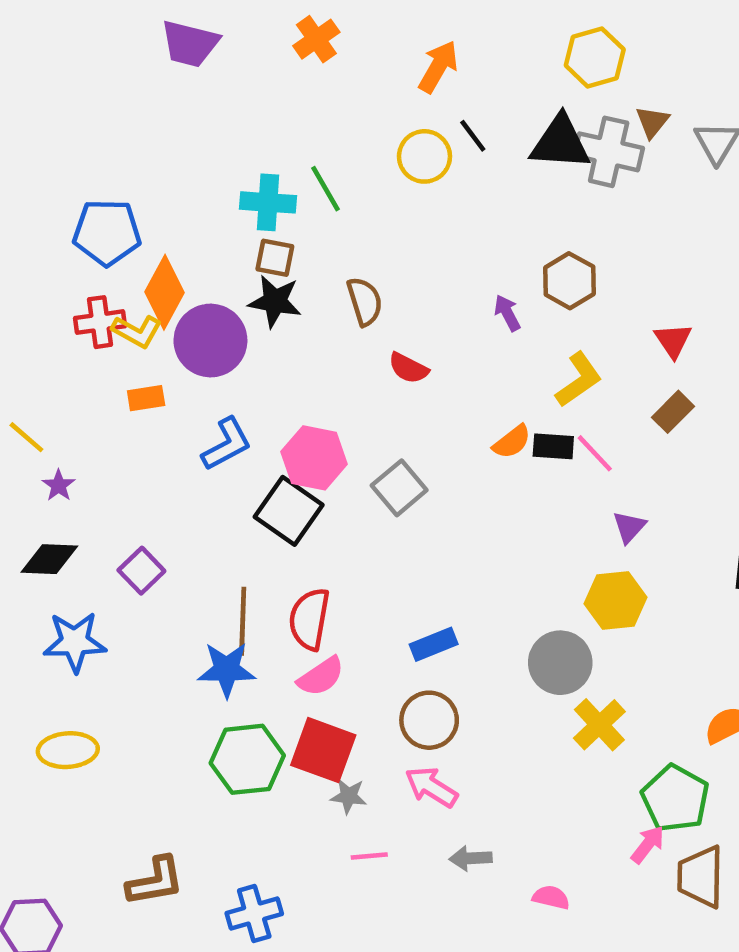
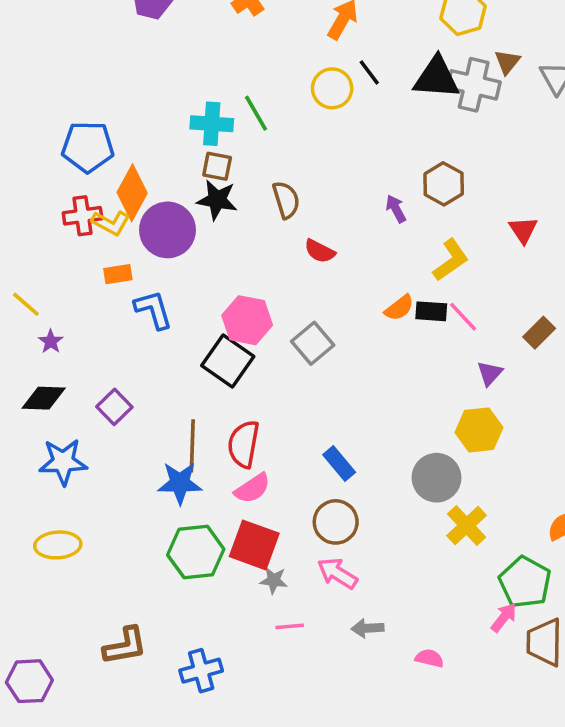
brown rectangle: (673, 412) -> (539, 333), moved
blue L-shape: (227, 444) -> (153, 310), moved, turned -78
blue rectangle: (434, 644) -> (339, 464), turned 72

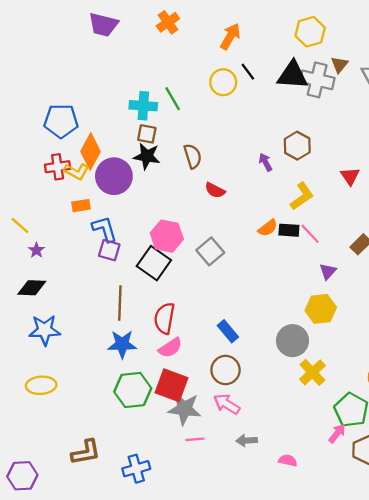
purple square: (114, 407) -> (109, 250), moved, turned -30
brown line: (192, 446) -> (120, 303), moved
gray star: (274, 580) -> (184, 409), size x1.8

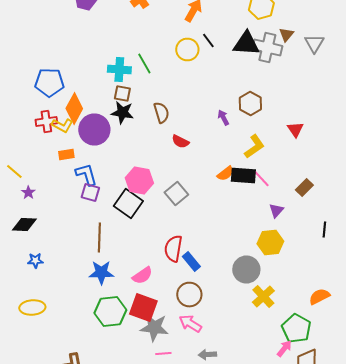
black rectangle: (289, 230) -> (243, 176), size x1.4
red semicircle: (164, 318) -> (173, 248), moved
blue star: (45, 330) -> (35, 260), size x0.6

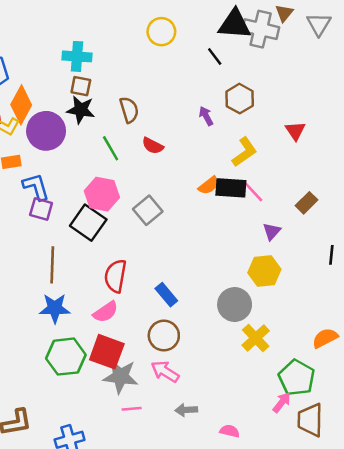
black line: (208, 40) -> (215, 56), moved
green line: (144, 64) -> (111, 148), moved
red semicircle: (173, 248) -> (115, 276), moved

